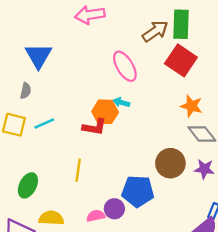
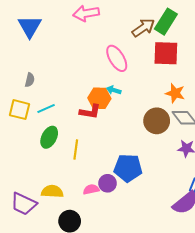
green rectangle: (181, 24) -> (166, 22), turned 30
blue triangle: (38, 56) -> (30, 27), moved
red square: (181, 60) -> (166, 53), turned -32
brown circle: (170, 163) -> (157, 121), moved
green ellipse: (28, 185) -> (49, 137), moved

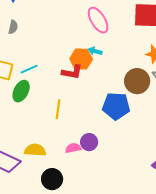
gray semicircle: (30, 80) -> (13, 27), moved
green ellipse: (49, 137) -> (21, 91), moved
blue pentagon: (128, 168) -> (116, 106), moved

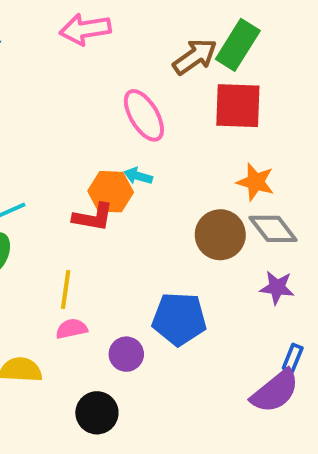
blue pentagon: (116, 106) -> (179, 319), moved
pink semicircle: (73, 148) -> (72, 329), moved
black circle: (52, 179) -> (97, 413), moved

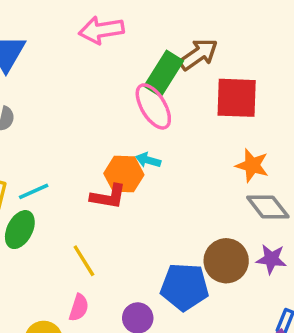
green rectangle: (238, 45) -> (164, 73), moved
brown circle: (220, 235) -> (226, 261), moved
yellow line: (66, 290) -> (84, 261), turned -40
pink semicircle: (72, 329) -> (79, 308), moved, turned 120

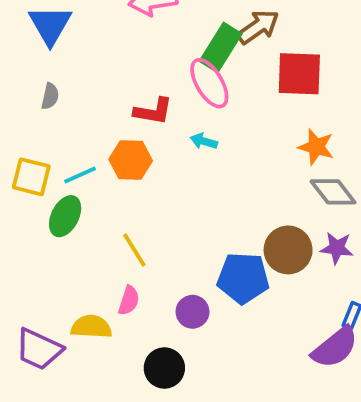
orange hexagon: (124, 174) -> (131, 160), moved
red L-shape: (108, 197) -> (153, 111), moved

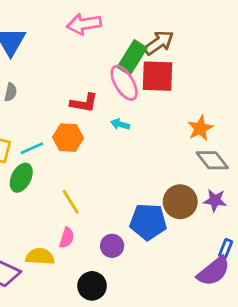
red square: (299, 74) -> (157, 76), moved
orange star: (316, 147) -> (200, 128), turned 30

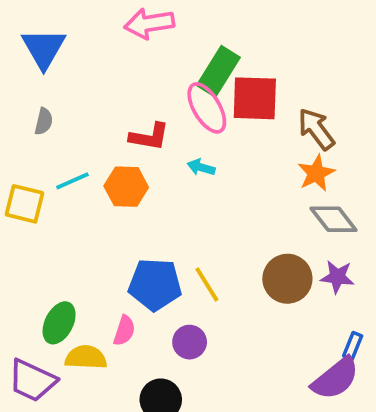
brown arrow: (159, 43) -> (316, 129), moved, turned -92
cyan line: (32, 148) -> (72, 181), moved
green ellipse: (21, 178) -> (59, 323), moved
yellow line: (71, 202) -> (207, 284), moved
blue pentagon: (148, 222) -> (155, 284), moved

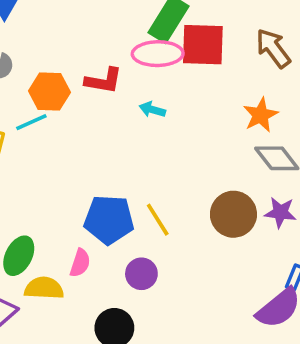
pink ellipse: (207, 108) -> (158, 54), turned -60
brown arrow: (316, 129) -> (273, 48), moved
orange hexagon: (126, 187) -> (49, 92), moved

